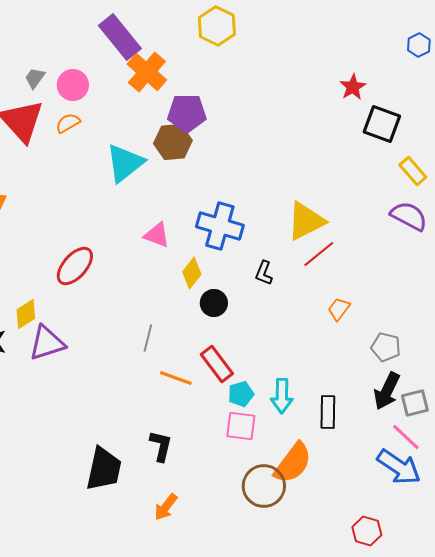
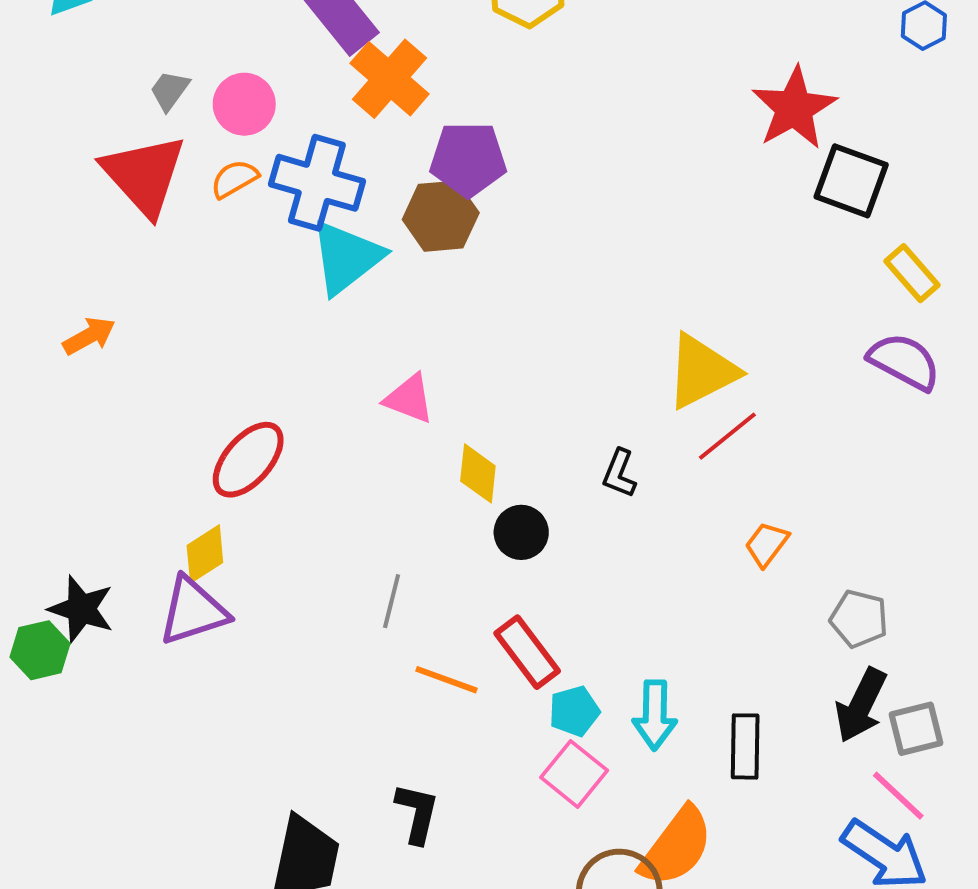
red star: (353, 87) -> (794, 108), size x1.6
blue cross: (220, 226) -> (317, 183), moved
yellow diamond: (192, 273) -> (478, 473), turned -32
yellow diamond: (26, 314) -> (205, 554), moved
pink square: (241, 426) -> (574, 774), turned 32

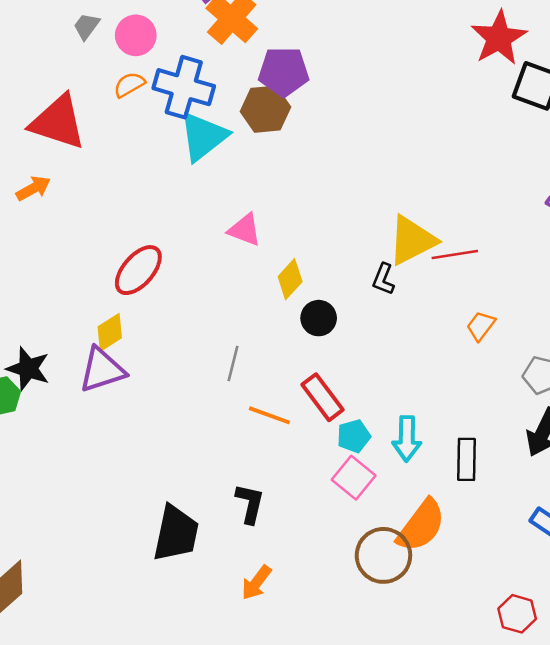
red triangle: (144, 175) -> (58, 122), moved, turned -30
yellow triangle: (702, 371) -> (412, 240), moved
red line: (727, 436) -> (455, 255), turned 30
yellow diamond: (478, 473) -> (290, 279), turned 36

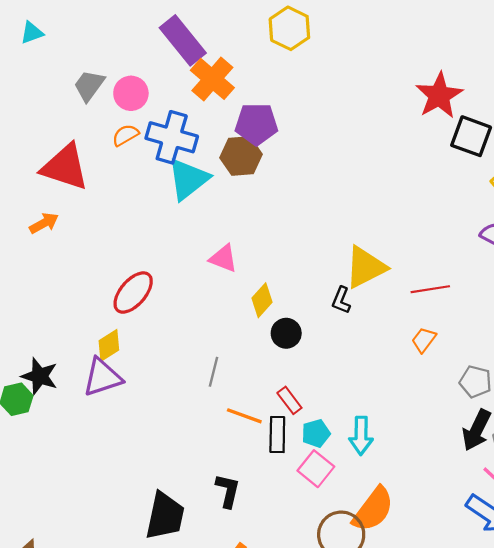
gray trapezoid: (86, 26) -> (89, 86), size x1.4
red line: (455, 255) -> (430, 289), moved
red rectangle: (323, 397) -> (289, 400), size x0.7
black rectangle: (466, 459) -> (277, 435), moved

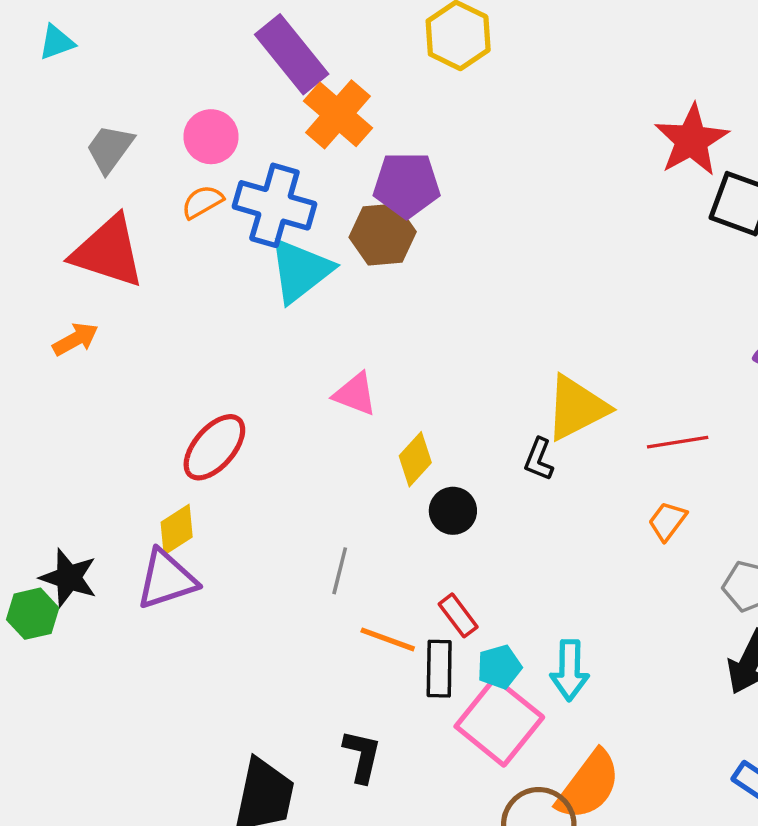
gray trapezoid: (89, 86) -> (110, 149), moved
pink square: (316, 469) -> (499, 722), size x1.5

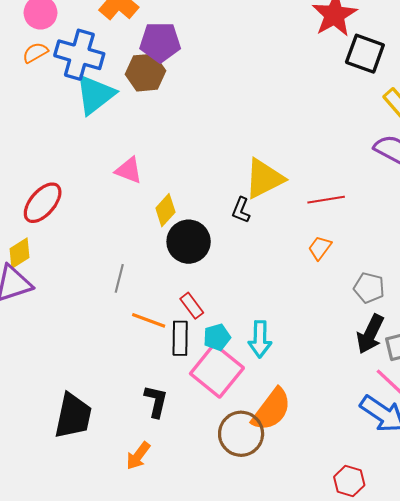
black circle: (453, 511) -> (189, 242), size x1.5
black L-shape: (362, 756) -> (156, 401), moved

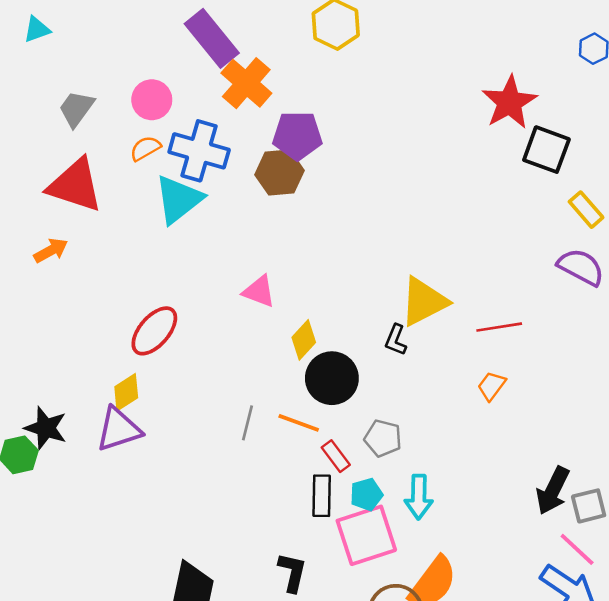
cyan triangle: (95, 95) -> (179, 199), moved
gray pentagon: (369, 288) -> (383, 438), moved
orange line: (149, 320) -> (299, 423), moved
pink square: (217, 371) -> (366, 535), turned 33

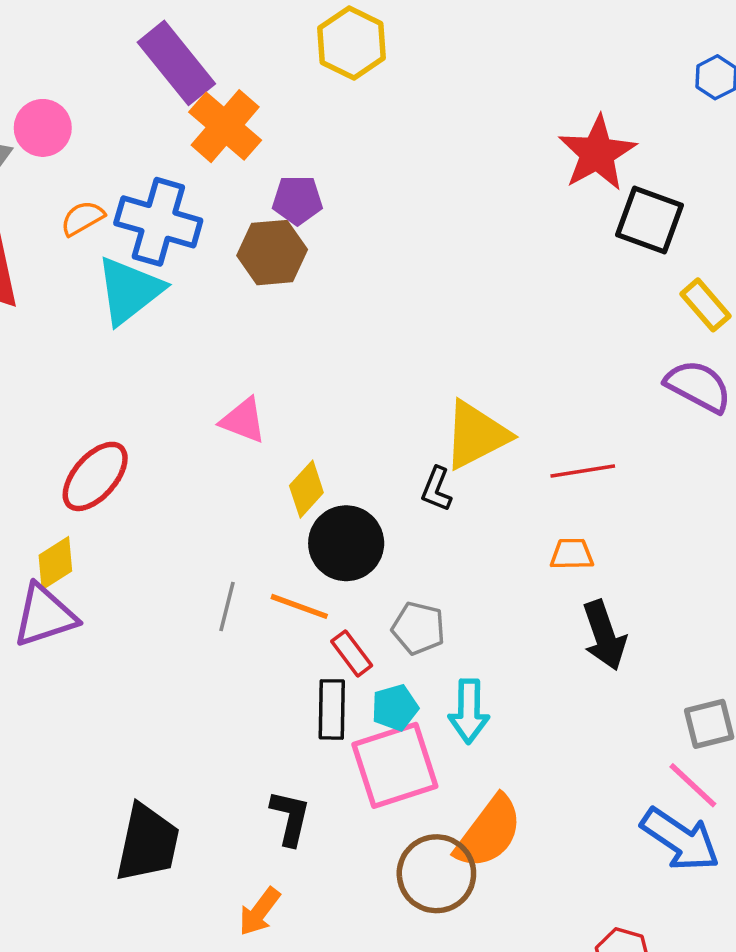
pink circle: (152, 100) -> (43, 128), moved
purple pentagon: (297, 136) -> (297, 200), size x0.7
orange trapezoid: (492, 386) -> (572, 554), turned 52
black arrow: (553, 491) -> (604, 635), moved, turned -45

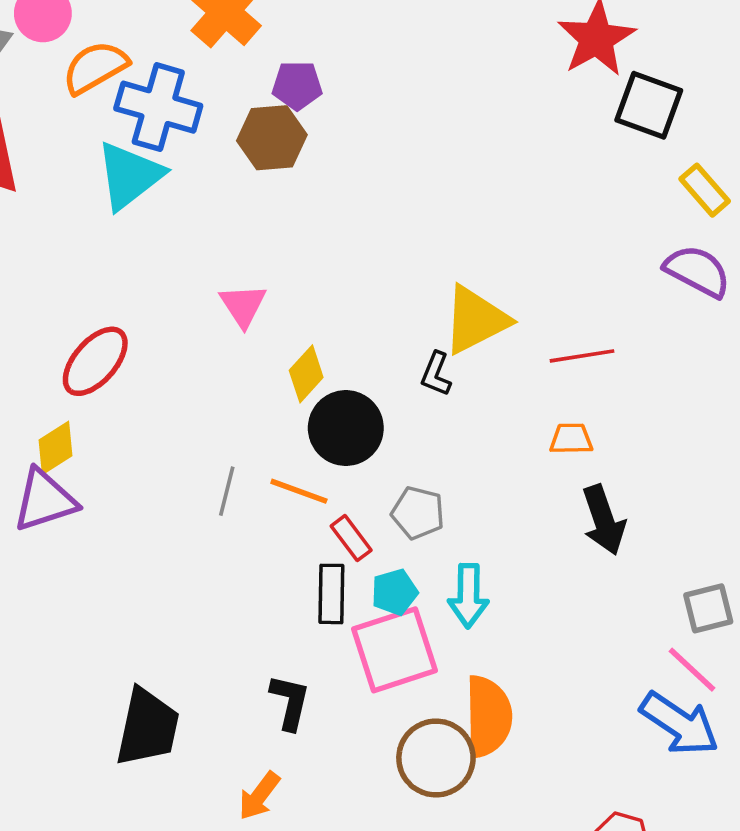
orange semicircle: (82, 218) -> (95, 67), moved, size x1.5
pink triangle: (243, 420) -> (243, 305), turned 36
orange semicircle: (489, 832) -> (488, 717), turned -38

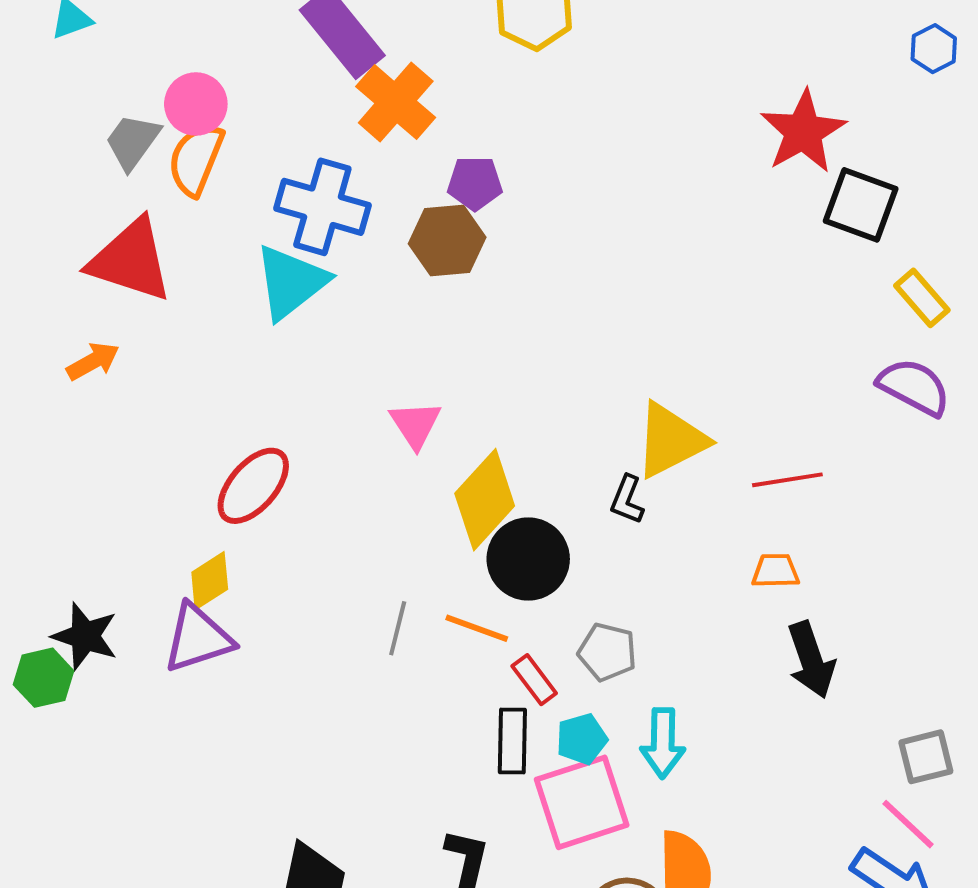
orange semicircle: (95, 67) -> (196, 159), moved, turned -38
yellow diamond: (306, 374) -> (485, 500), size x1.6

